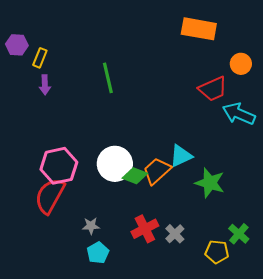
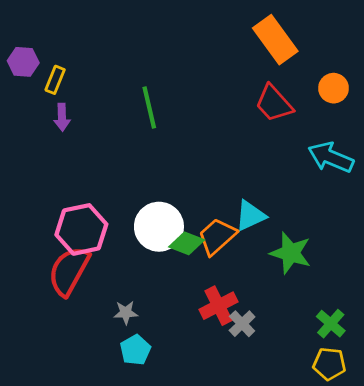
orange rectangle: (199, 29) -> (275, 40), turned 44
red trapezoid: (213, 89) -> (274, 103), moved, turned 72
red cross: (145, 229) -> (219, 306), moved
yellow pentagon: (217, 252) -> (329, 364), moved

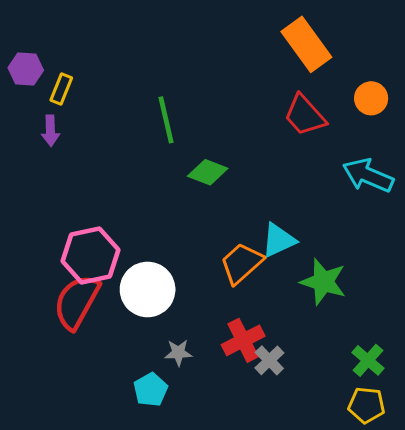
purple arrow: (62, 117) -> (50, 131), moved
white circle: (159, 227) -> (148, 289), moved
green diamond: (187, 243) -> (208, 172), moved
gray star: (126, 313) -> (178, 353), moved

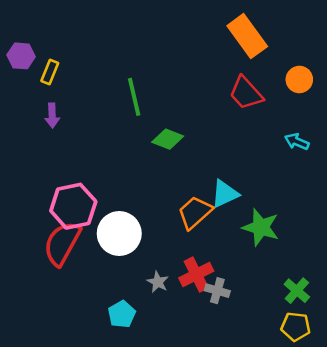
purple arrow: (50, 131) -> (52, 116), moved
cyan arrow: (368, 175) -> (297, 142), size x0.6
gray star: (178, 353) -> (158, 282), moved, turned 30
gray cross: (269, 360) -> (217, 291), turned -30

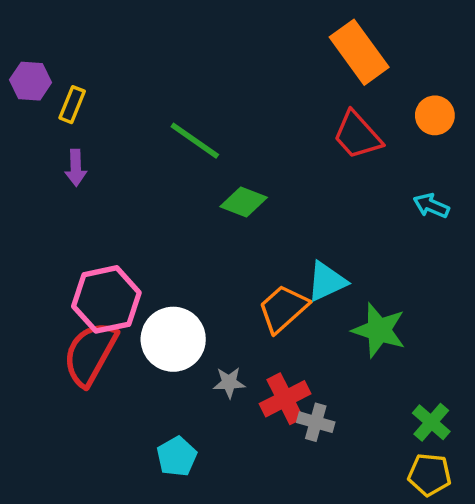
green line: (134, 97) -> (195, 141), turned -42
gray star: (158, 282) -> (229, 383), moved, turned -30

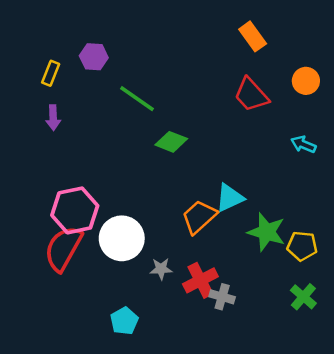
orange rectangle: (359, 52) -> (253, 36), size x0.7
purple hexagon: (31, 81) -> (94, 57), moved
yellow pentagon: (429, 475) -> (302, 246), moved

